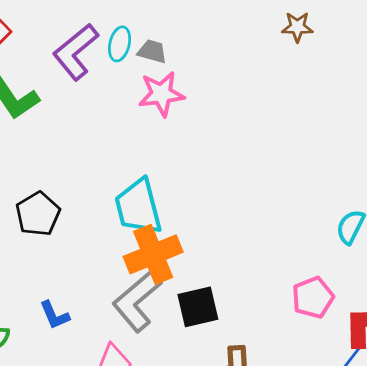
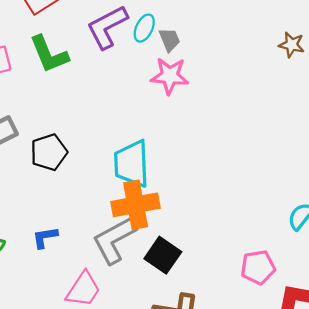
gray trapezoid: (152, 51) -> (170, 40), turned 40
black square: (198, 307) -> (163, 255), turned 36
blue L-shape: (55, 315) -> (45, 237), turned 92

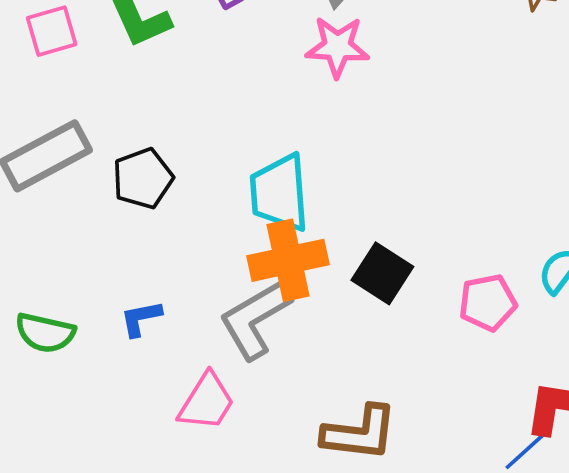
black square: (163, 255) -> (382, 273), moved
pink pentagon: (258, 267) -> (488, 303), moved

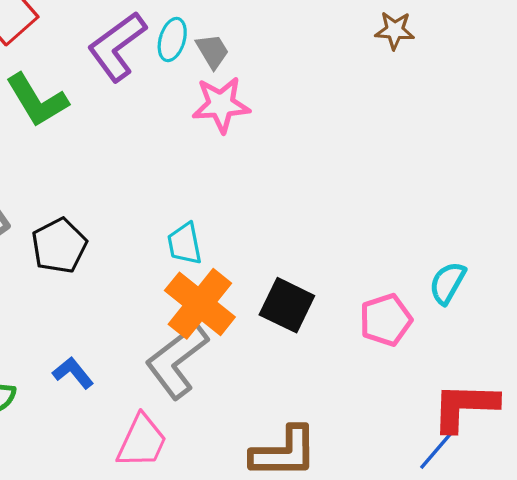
cyan trapezoid: (279, 193) -> (185, 244), size x0.6
orange cross: (288, 260) -> (200, 304), turned -32
blue L-shape: (141, 318) -> (73, 373), turned 69

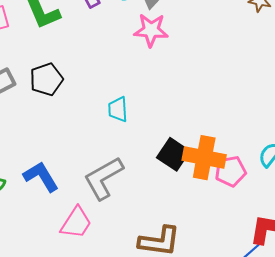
black pentagon: (59, 246) -> (46, 79), moved
orange cross: (200, 304) -> (204, 158), moved, turned -36
blue L-shape: (73, 373) -> (41, 177), size x1.5

